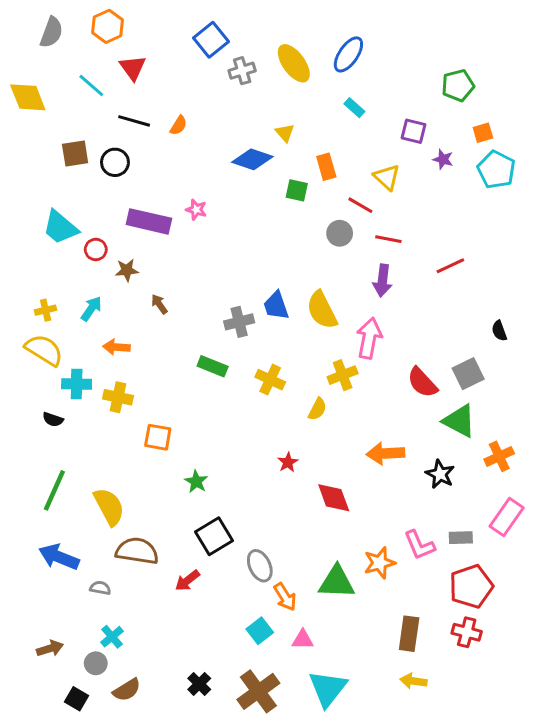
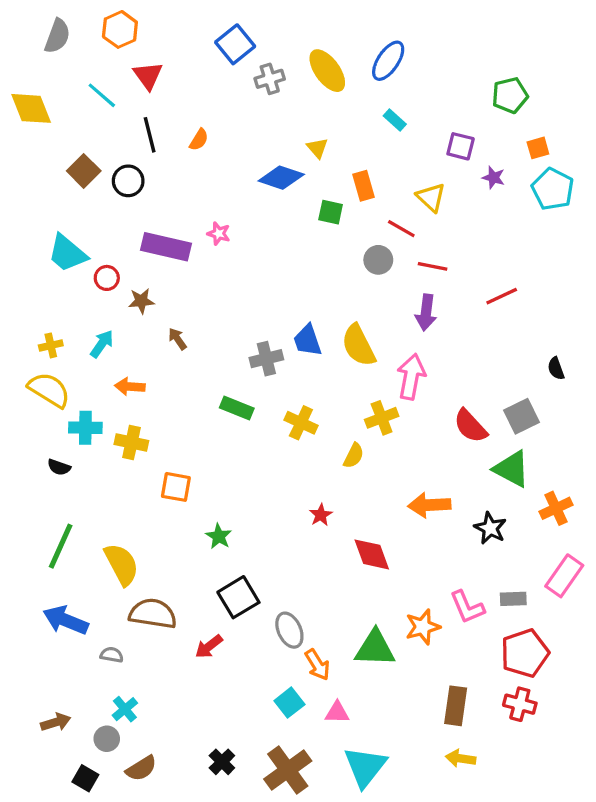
black line: (134, 121) -> (150, 135), turned 60
brown square: (75, 153) -> (84, 171), turned -36

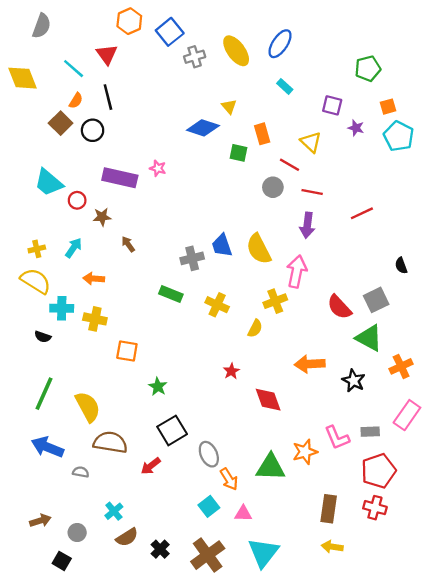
orange hexagon: (120, 29) -> (129, 21), moved
orange semicircle: (199, 140) -> (76, 101), moved
cyan cross: (125, 709) -> (114, 511), moved
brown semicircle: (141, 768) -> (127, 537), moved

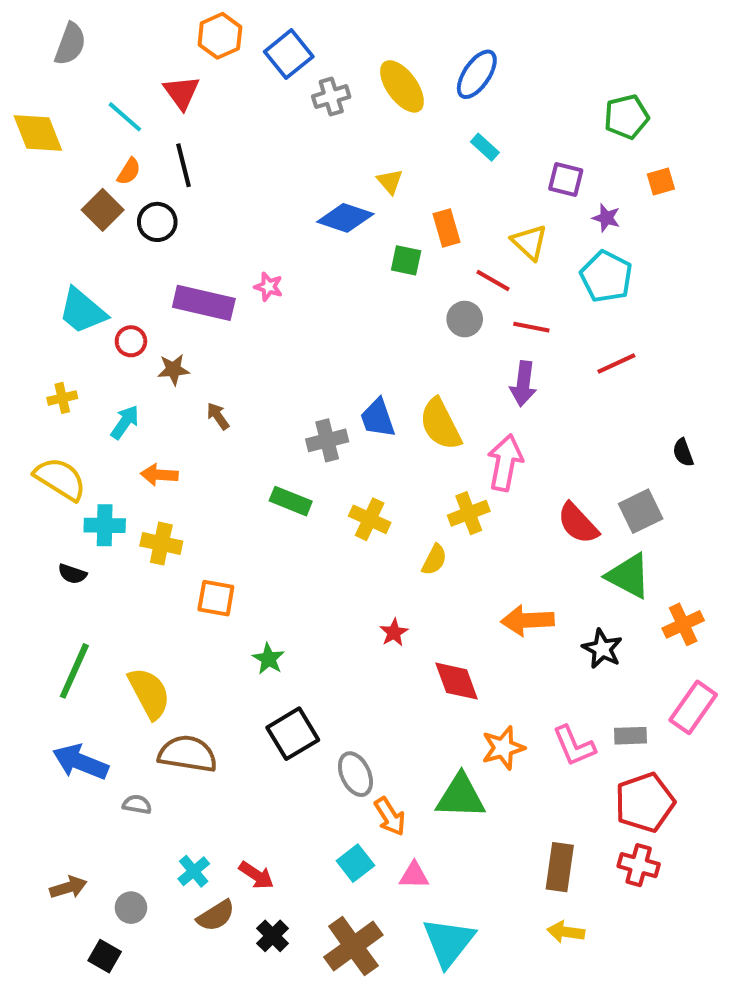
cyan pentagon: (399, 136) -> (606, 277), moved
yellow cross: (37, 249) -> (62, 398), moved
orange star: (305, 452) -> (503, 748), moved
red arrow: (151, 466) -> (256, 875), moved, turned -108

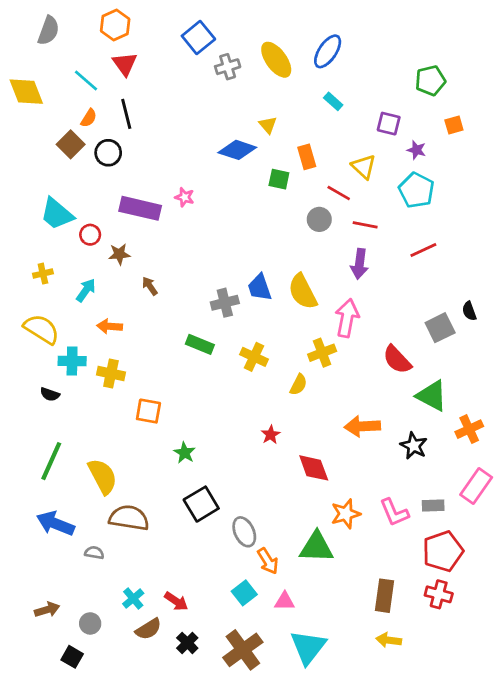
orange hexagon: (220, 36) -> (115, 25), moved
gray square: (641, 511) -> (440, 328), moved

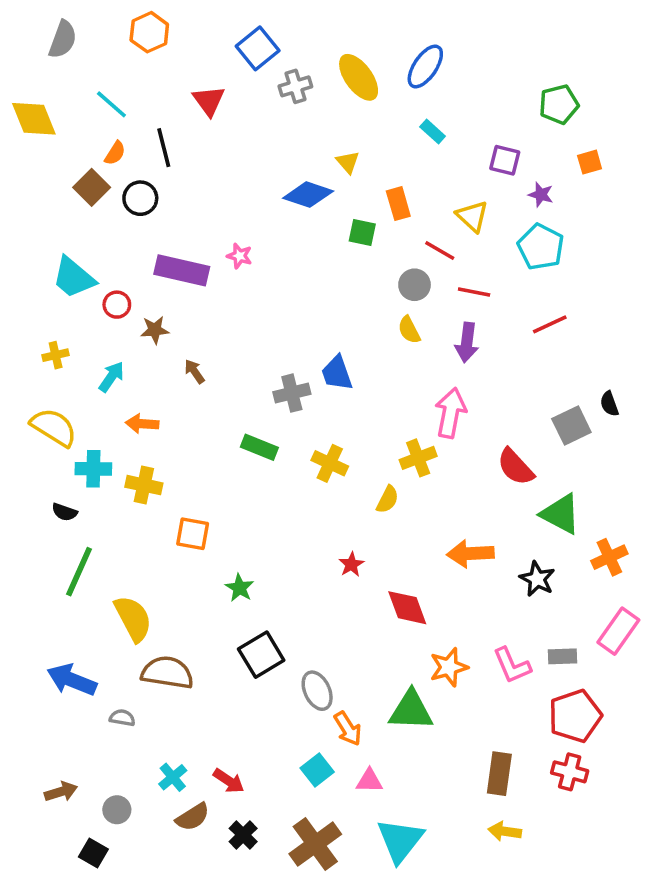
red triangle: (125, 64) -> (209, 101), moved
yellow semicircle: (303, 292) -> (409, 330), moved, size x0.6
green line: (51, 461) -> (79, 572), moved

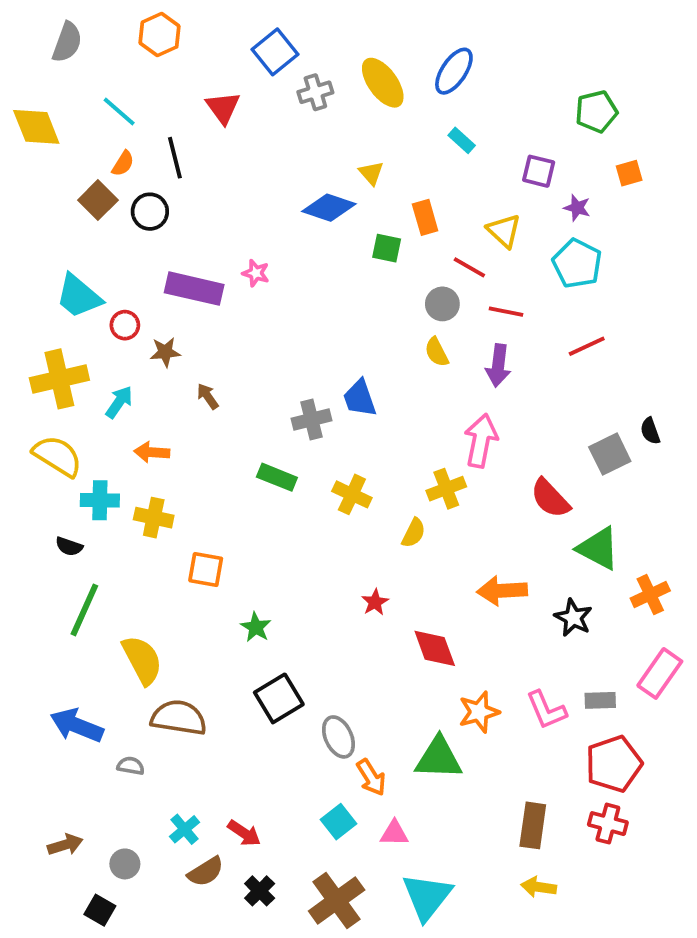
yellow cross: (56, 355) -> (59, 379), size x2.0

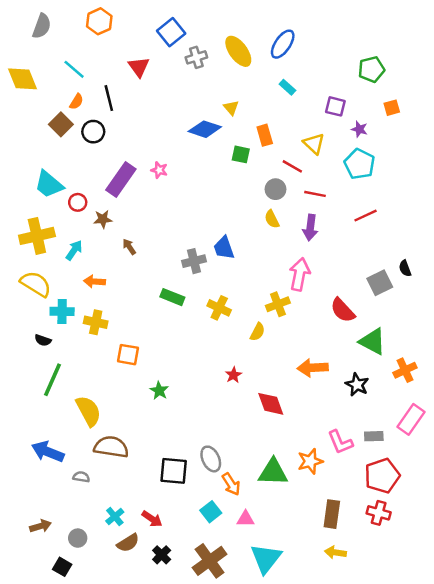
purple rectangle: (194, 289) -> (121, 180), turned -68
black square: (279, 698) -> (174, 471), moved, turned 36
orange star: (479, 712) -> (310, 461), moved

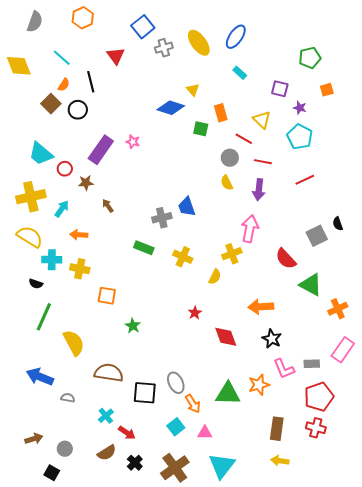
black star: (357, 385) -> (272, 339), moved
brown semicircle: (111, 447) -> (109, 373), moved
cyan cross: (115, 516) -> (106, 416), moved

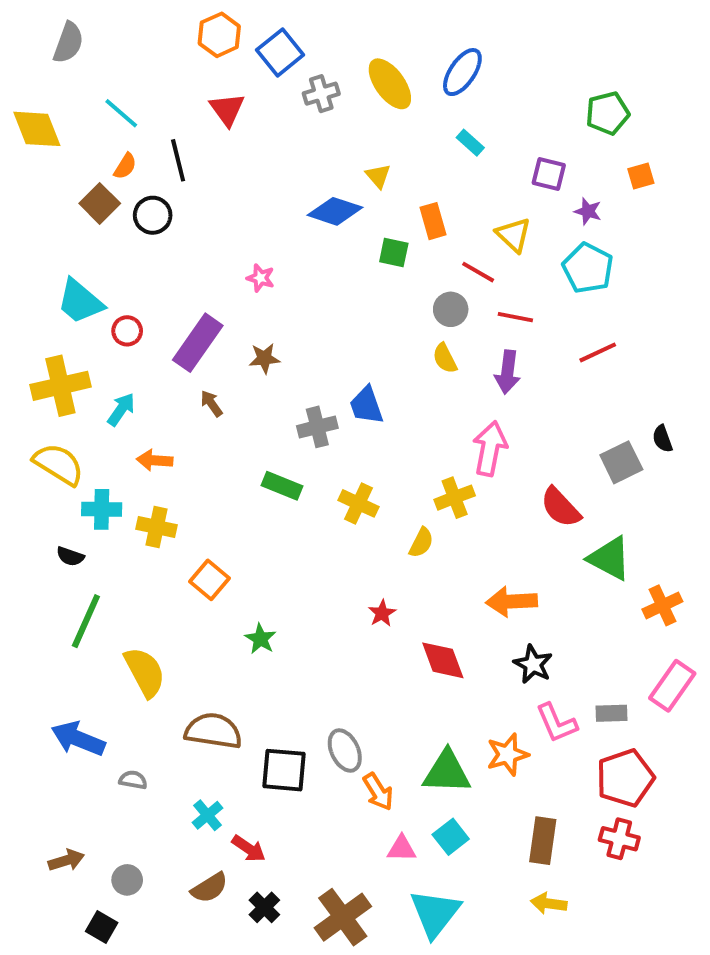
orange hexagon: (83, 18) -> (219, 35), moved
purple rectangle: (101, 150) -> (198, 343), moved
brown star: (86, 183) -> (264, 358), moved
orange square: (107, 296) -> (209, 580), turned 30
cyan square: (176, 427) -> (451, 837), moved

